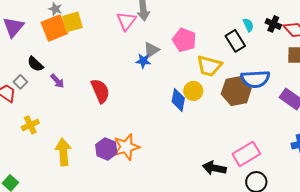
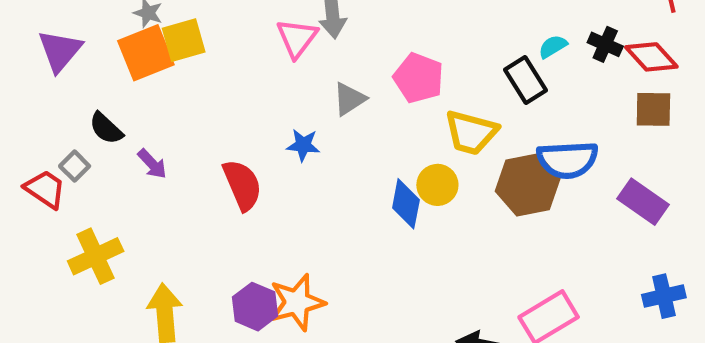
cyan semicircle: (248, 25) -> (553, 46), turned -96
blue star: (143, 61) -> (303, 145), moved
yellow cross: (30, 125) -> (96, 256), size x1.4

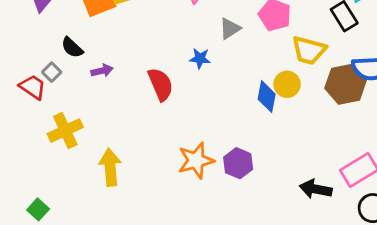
purple arrow: (152, 164) -> (102, 71), turned -60
purple hexagon: (255, 307) -> (238, 163), moved

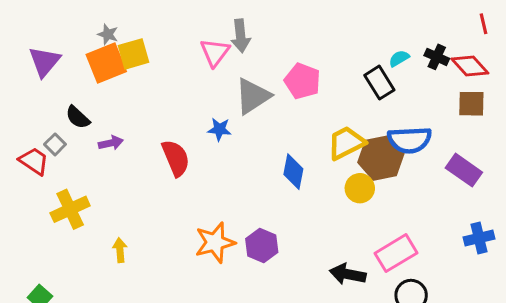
gray triangle: (230, 29) -> (253, 96), size x1.5
yellow trapezoid: (309, 50) -> (346, 143), moved, turned 138
yellow circle: (287, 84) -> (360, 188), moved
yellow arrow: (110, 167) -> (120, 250), size x0.6

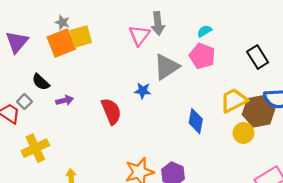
cyan semicircle: (399, 58) -> (204, 31), moved

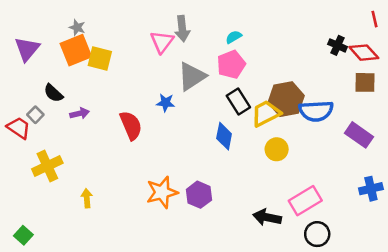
yellow square: (81, 36) -> (100, 59), moved, turned 30
pink pentagon: (202, 56) -> (231, 64), turned 30
black rectangle: (258, 57) -> (238, 102), moved
brown hexagon: (259, 111) -> (286, 99), moved

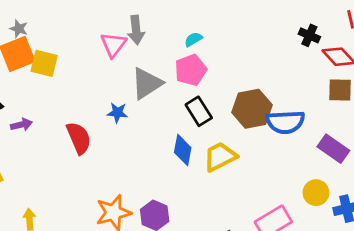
black cross: (338, 45) -> (309, 35), moved
yellow trapezoid: (266, 113) -> (220, 157), moved
yellow circle: (277, 149) -> (316, 193), moved

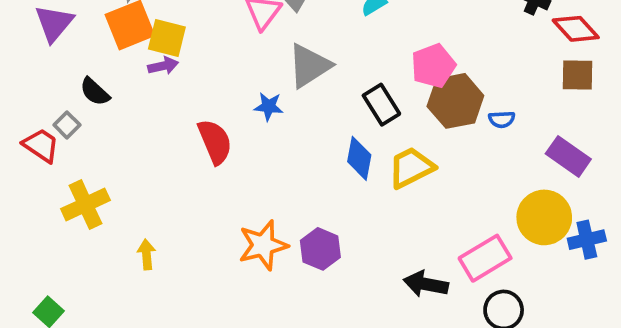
pink pentagon: (191, 70) -> (433, 66), moved
blue semicircle: (285, 122) -> (502, 119), size x0.5
purple arrow: (21, 125) -> (163, 66), moved
yellow circle: (316, 193) -> (544, 217), size x1.5

